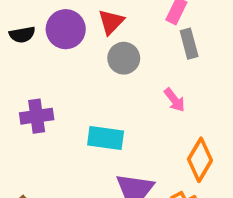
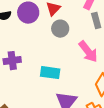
pink arrow: (175, 100) -> (88, 52), size x1.6

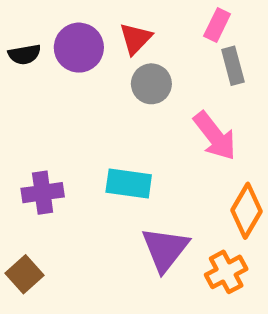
purple cross: (12, 61) -> (43, 193), moved

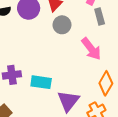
cyan rectangle: (129, 184) -> (41, 82), moved

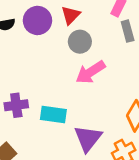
pink arrow: (91, 49) -> (90, 72), moved, turned 95

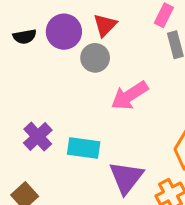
gray circle: (80, 42) -> (95, 58), moved
purple cross: (16, 105) -> (38, 137), turned -35

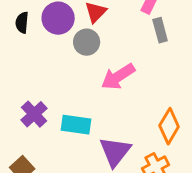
black semicircle: (25, 37) -> (22, 23), turned 105

